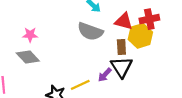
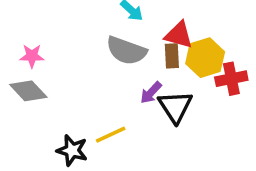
red cross: (149, 19) -> (231, 79), moved
brown rectangle: (121, 47) -> (172, 56), moved
purple arrow: (105, 75) -> (151, 93), moved

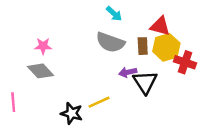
red triangle: (179, 35) -> (160, 26), moved
red cross: (231, 79) -> (185, 62), turned 30
purple arrow: (151, 93) -> (128, 72), turned 35

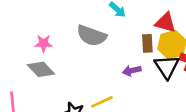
gray semicircle: (110, 42) -> (92, 36), moved
black triangle: (145, 82) -> (167, 67), moved

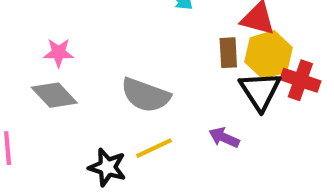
gray semicircle: (92, 36) -> (146, 95), moved
purple arrow: (132, 71) -> (224, 138), moved, turned 36

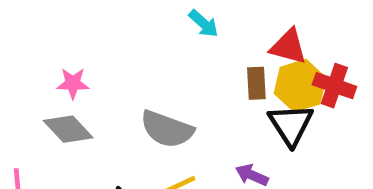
red cross: (300, 80) -> (334, 86), moved

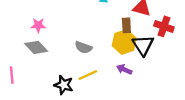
yellow hexagon: (300, 86) -> (124, 42), moved
gray semicircle: (167, 129) -> (83, 47), size x0.7

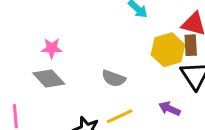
brown rectangle: (126, 25) -> (191, 45), moved
yellow hexagon: (124, 42) -> (168, 50), moved

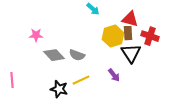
gray diamond: (49, 78) -> (54, 55), moved
purple arrow: (170, 109) -> (114, 75), turned -152

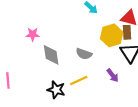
gray diamond: (54, 55) -> (51, 55), turned 35
gray semicircle: (77, 55) -> (84, 54), moved

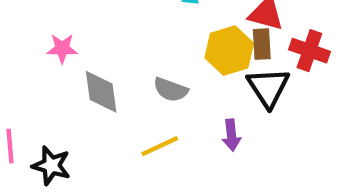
purple arrow: (113, 75) -> (231, 135), turned 32
black star: (56, 90) -> (51, 166), moved

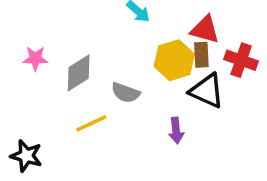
black triangle: (268, 87) -> (207, 91), turned -33
gray diamond: (101, 92) -> (79, 73), moved, turned 66
yellow line: (160, 146) -> (91, 123), moved

